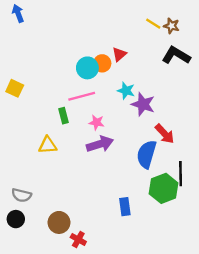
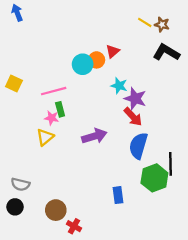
pink line: (82, 96) -> (54, 91), moved
pink star: (96, 122) -> (51, 118), moved
red arrow: (165, 134) -> (133, 117), moved
yellow triangle: (48, 145) -> (45, 137), turned -36

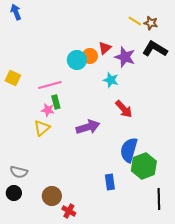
purple star: (135, 99) -> (125, 57), moved
blue semicircle: (138, 146) -> (129, 150), moved
black line: (171, 164) -> (159, 199), moved

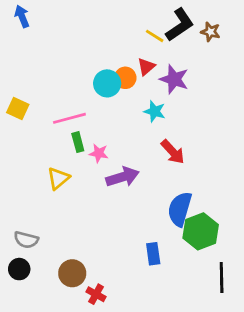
yellow line: (135, 21) -> (155, 36), moved
black L-shape: (155, 49) -> (180, 25), moved, turned 115
pink star: (48, 110) -> (99, 153), moved

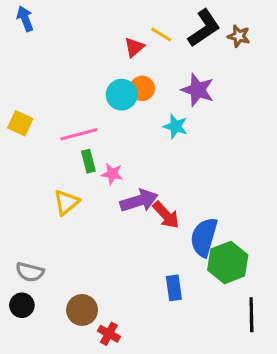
yellow line: (155, 36) -> (161, 35), moved
red triangle: (146, 67) -> (134, 47), moved
red arrow: (173, 152) -> (166, 215), moved

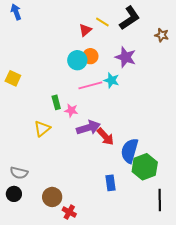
brown star: (239, 36) -> (162, 35), moved
pink line: (79, 134) -> (90, 85), moved

